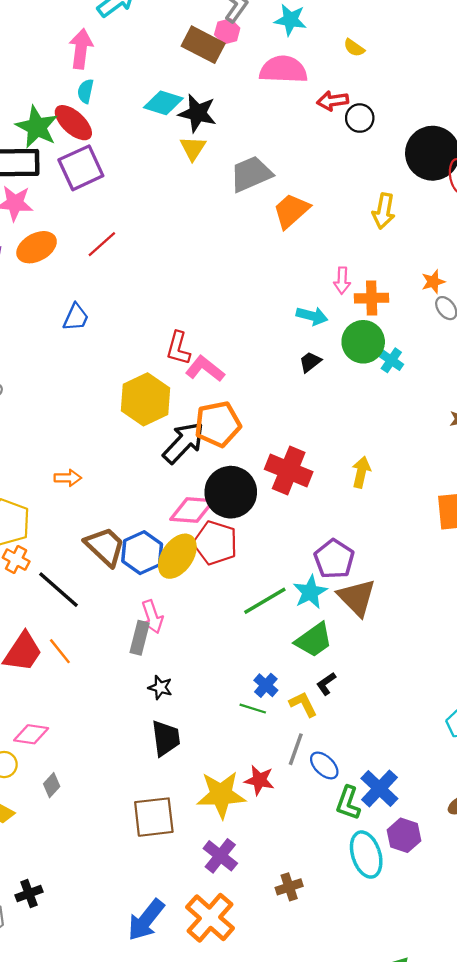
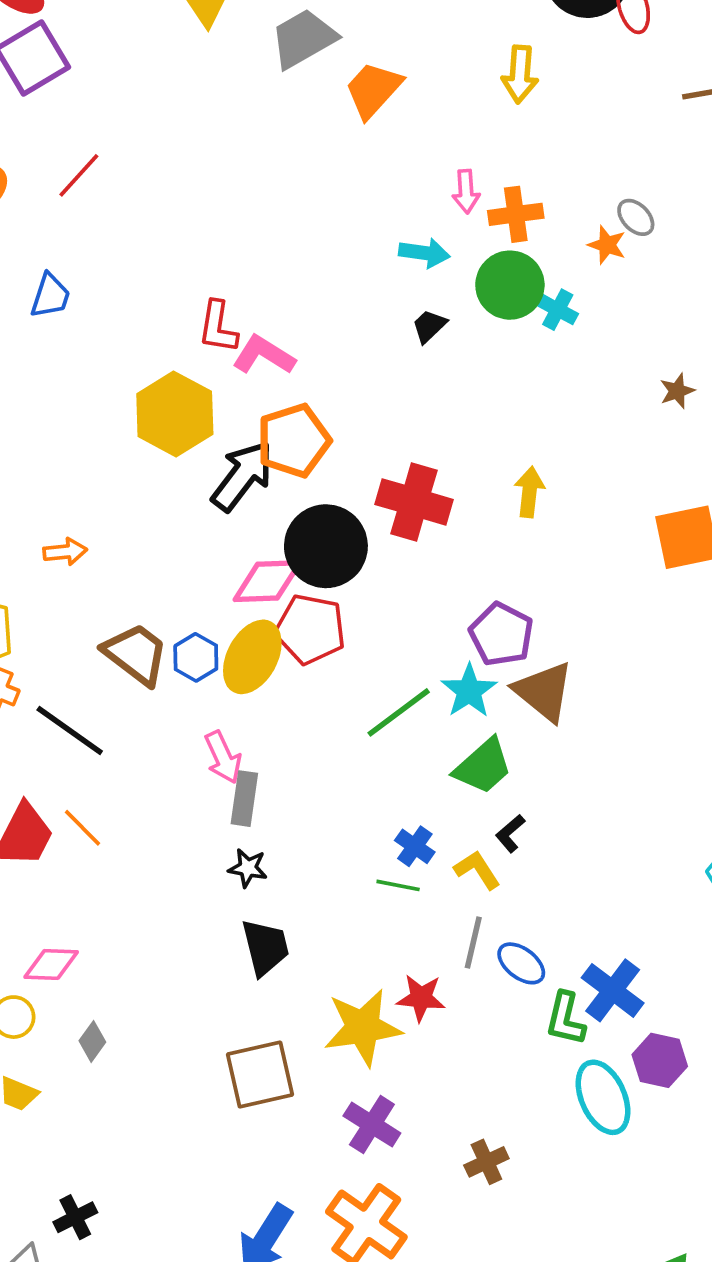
orange star: (433, 282) -> (607, 245), moved, turned -30
blue hexagon: (142, 553) -> (196, 657), size x0.7
gray rectangle: (140, 638) -> (244, 799), moved

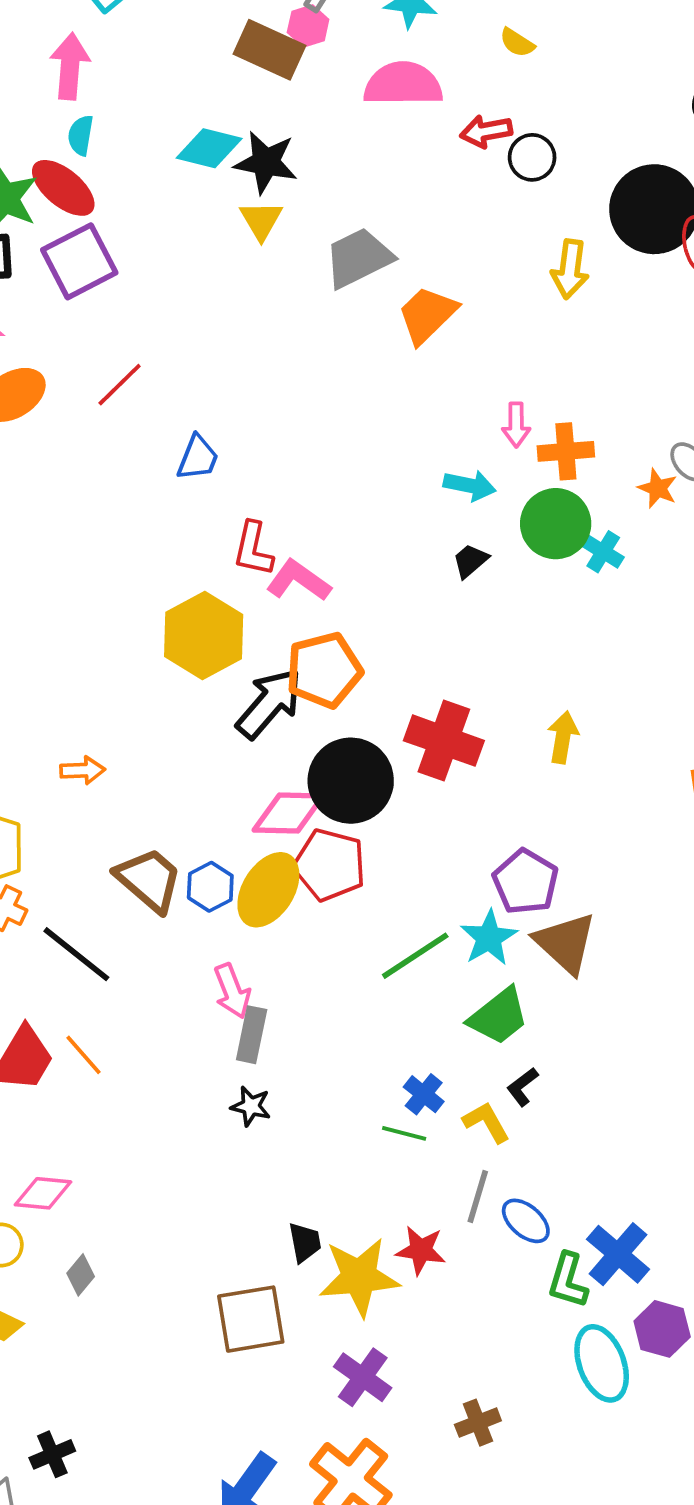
yellow arrow: (520, 74) -> (570, 269), moved
blue trapezoid: (50, 296) -> (198, 458), moved
black trapezoid: (265, 947) -> (305, 1242), moved, size x0.7

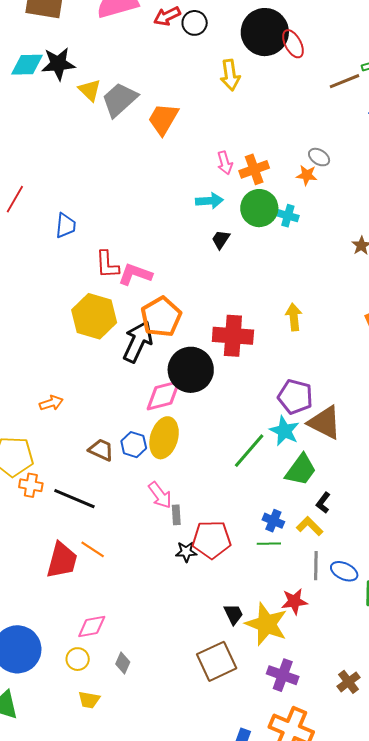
yellow triangle: (261, 220) -> (90, 90), moved
red pentagon: (330, 865) -> (212, 540), moved
brown trapezoid: (149, 880) -> (101, 450), size x0.7
gray rectangle: (252, 1035) -> (176, 515), size x0.7
yellow star: (359, 1277) -> (266, 624), turned -30

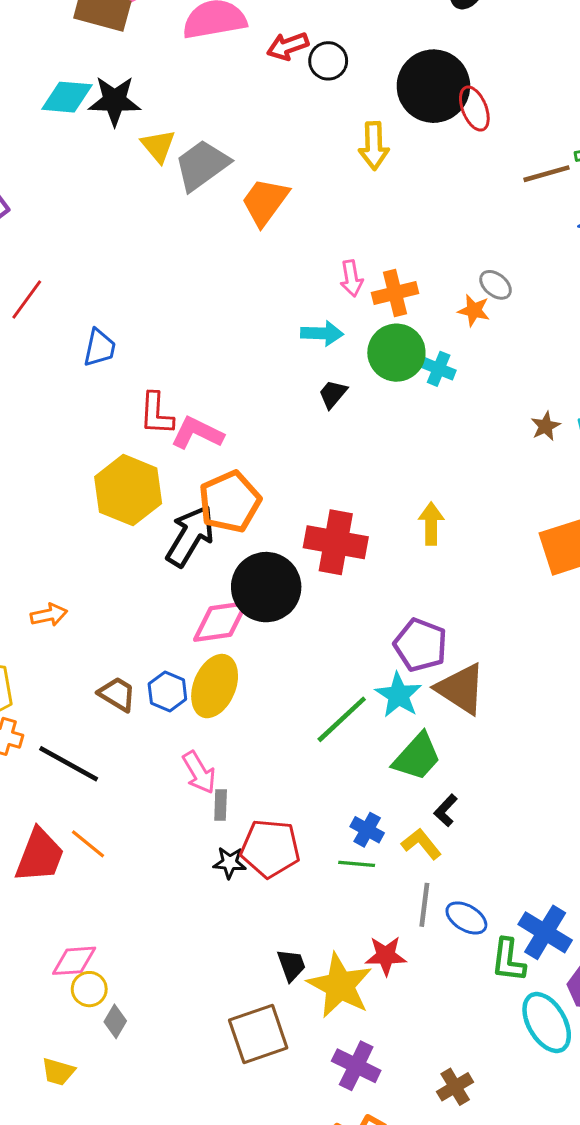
yellow circle: (78, 659) -> (89, 989), moved

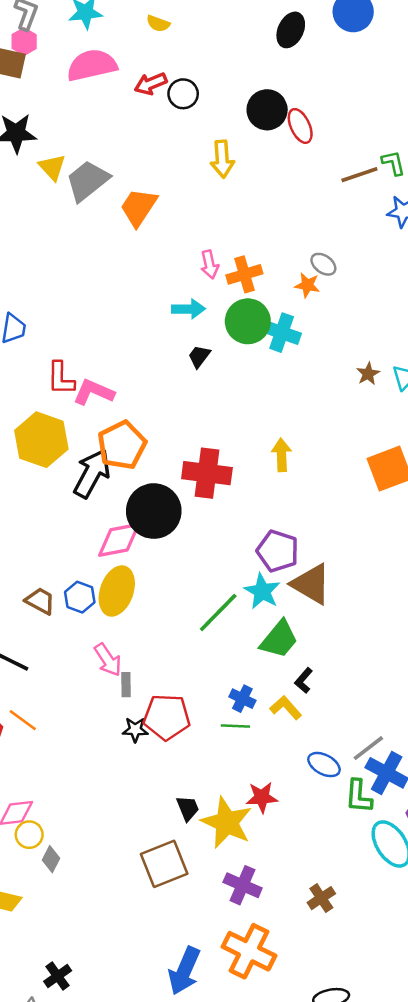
black circle: (433, 86) -> (267, 110), size x0.7
cyan cross: (439, 369) -> (282, 333), size x1.4
gray line: (424, 905) -> (368, 748), moved, turned 48

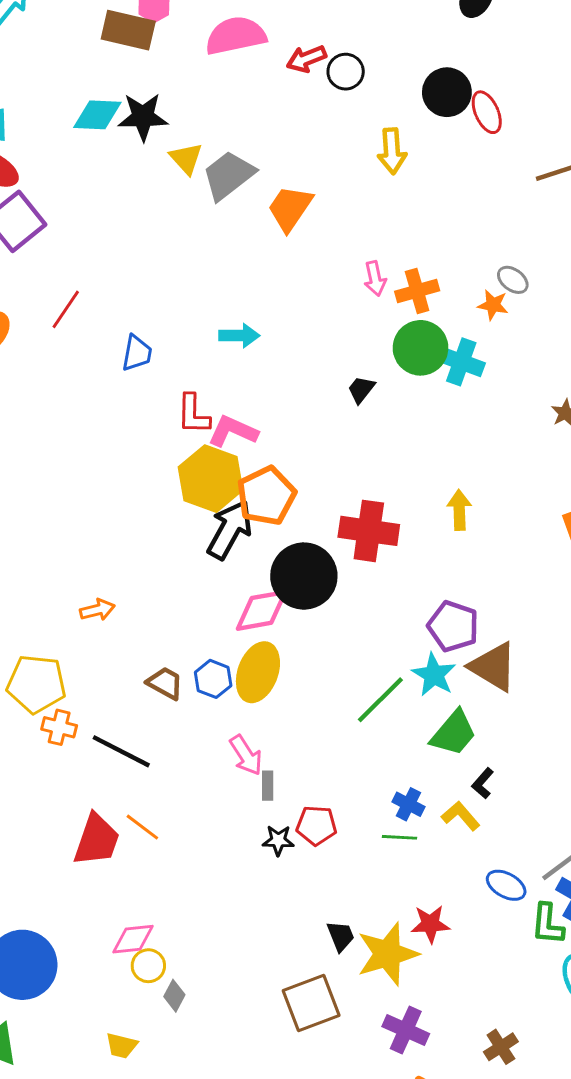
cyan arrow: (188, 309) -> (239, 336), moved
yellow hexagon: (41, 440) -> (211, 479), moved
red pentagon: (167, 717) -> (316, 825), size x0.7
yellow star: (227, 823) -> (388, 954), turned 30

